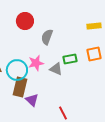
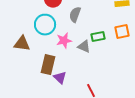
cyan circle: (17, 70) -> (45, 25), moved

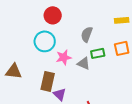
gray semicircle: (75, 15) -> (87, 34), moved
brown triangle: (22, 44) -> (14, 71), moved

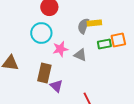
yellow rectangle: (122, 20) -> (94, 23), moved
green rectangle: (98, 53) -> (104, 44), moved

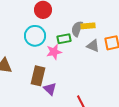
green rectangle: (104, 44) -> (64, 39), moved
gray triangle: (80, 55) -> (93, 46), moved

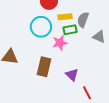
yellow rectangle: (88, 26) -> (65, 17), moved
purple triangle: (50, 89) -> (72, 75), moved

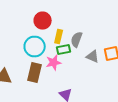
yellow rectangle: (65, 17) -> (59, 37), turned -72
brown rectangle: (44, 67) -> (35, 73), moved

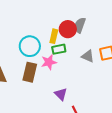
red circle: (43, 21) -> (68, 29), moved
gray semicircle: (77, 40) -> (80, 25), moved

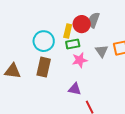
gray triangle: (88, 56) -> (102, 51), turned 32
pink star: (49, 62) -> (80, 60), moved
purple triangle: (61, 94) -> (75, 89), turned -32

